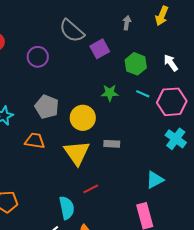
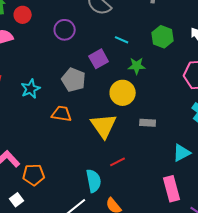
purple square: (100, 49) -> (99, 59), moved
cyan line: (143, 94) -> (122, 40), moved
yellow circle: (83, 118) -> (123, 93), moved
gray rectangle: (112, 144) -> (148, 123), moved

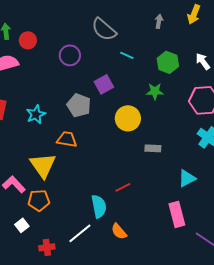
cyan line: (122, 40) -> (127, 55), moved
green star: (137, 66) -> (155, 91), moved
yellow triangle: (104, 126) -> (43, 165), moved

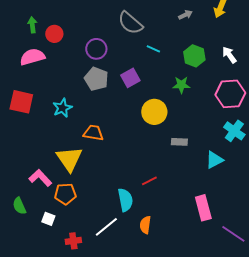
gray arrow: (159, 21) -> (185, 15), turned 56
gray pentagon: (79, 105) -> (96, 79), moved
cyan triangle: (187, 178) -> (214, 160), moved
white square: (22, 225) -> (48, 219), turned -32
orange semicircle: (119, 231) -> (145, 225), turned 48

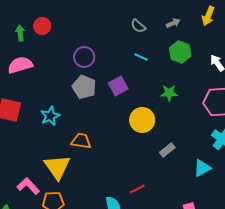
gray semicircle: (130, 23) -> (138, 26), moved, size x0.6
red circle: (54, 34) -> (42, 26), moved
green hexagon: (194, 56) -> (180, 52), moved
gray rectangle: (179, 142) -> (167, 150), turned -42

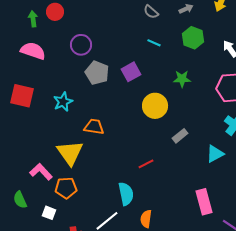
purple circle: (84, 57) -> (81, 45), moved
pink semicircle: (20, 65) -> (33, 51), turned 35
red line: (137, 189) -> (146, 164), moved

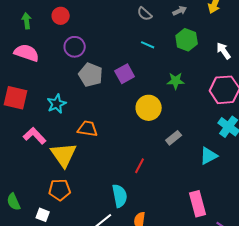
red circle: (55, 12) -> (61, 16), moved
red line: (146, 164) -> (140, 166), turned -35
pink L-shape: (41, 172) -> (35, 136), moved

